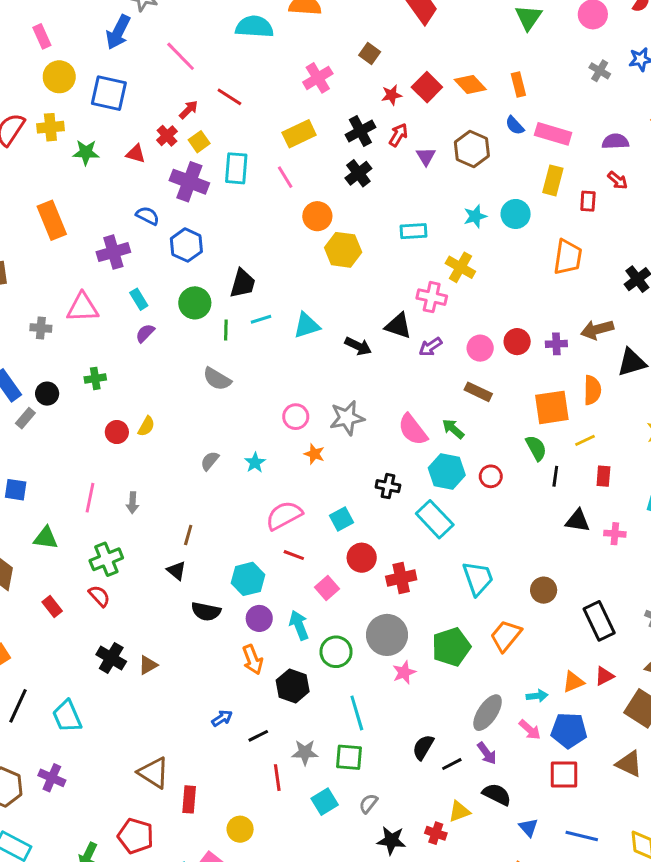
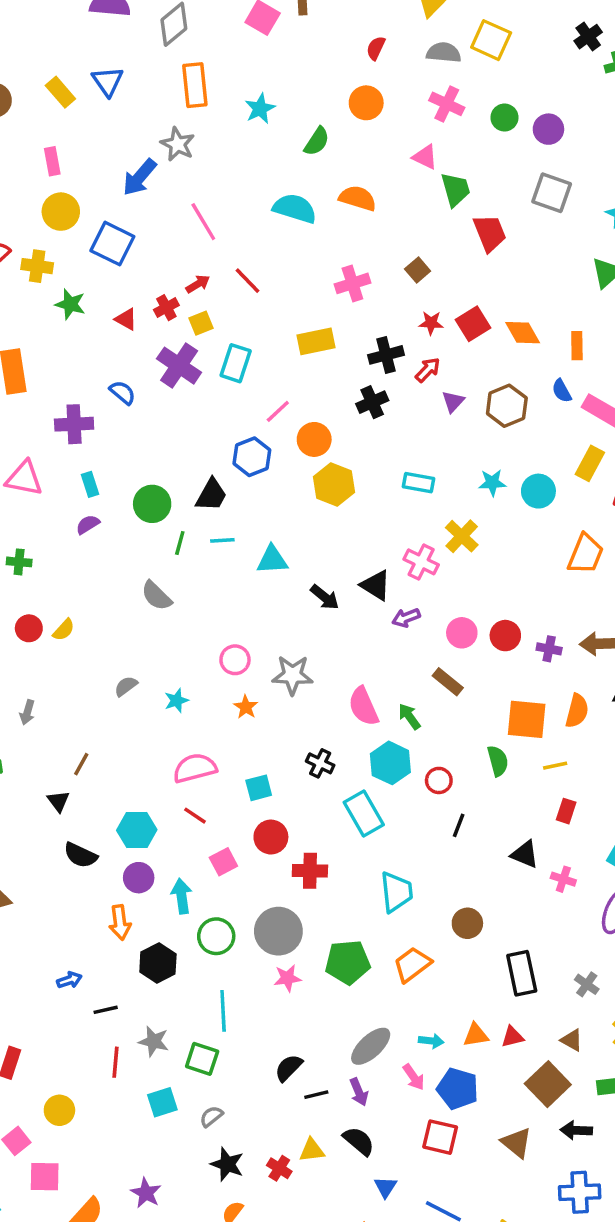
pink line: (285, 177) -> (278, 411), moved, turned 65
blue hexagon: (186, 245) -> (252, 457), moved
black line: (555, 476) -> (459, 825), moved

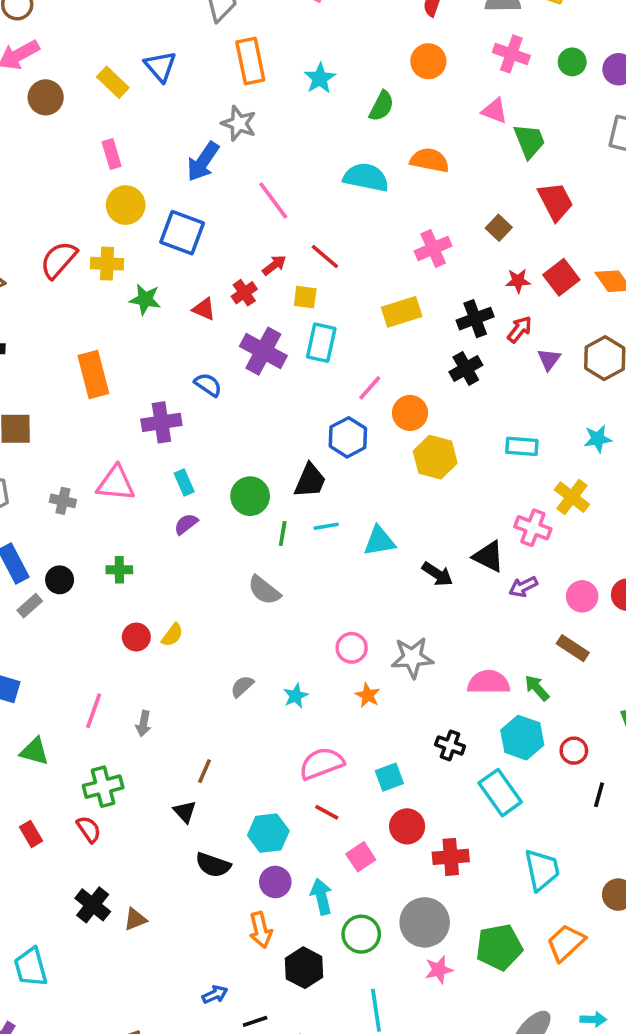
red trapezoid: (490, 233) -> (556, 201), moved
yellow square: (201, 323) -> (305, 297), moved, turned 35
pink semicircle: (363, 706) -> (489, 682), turned 120

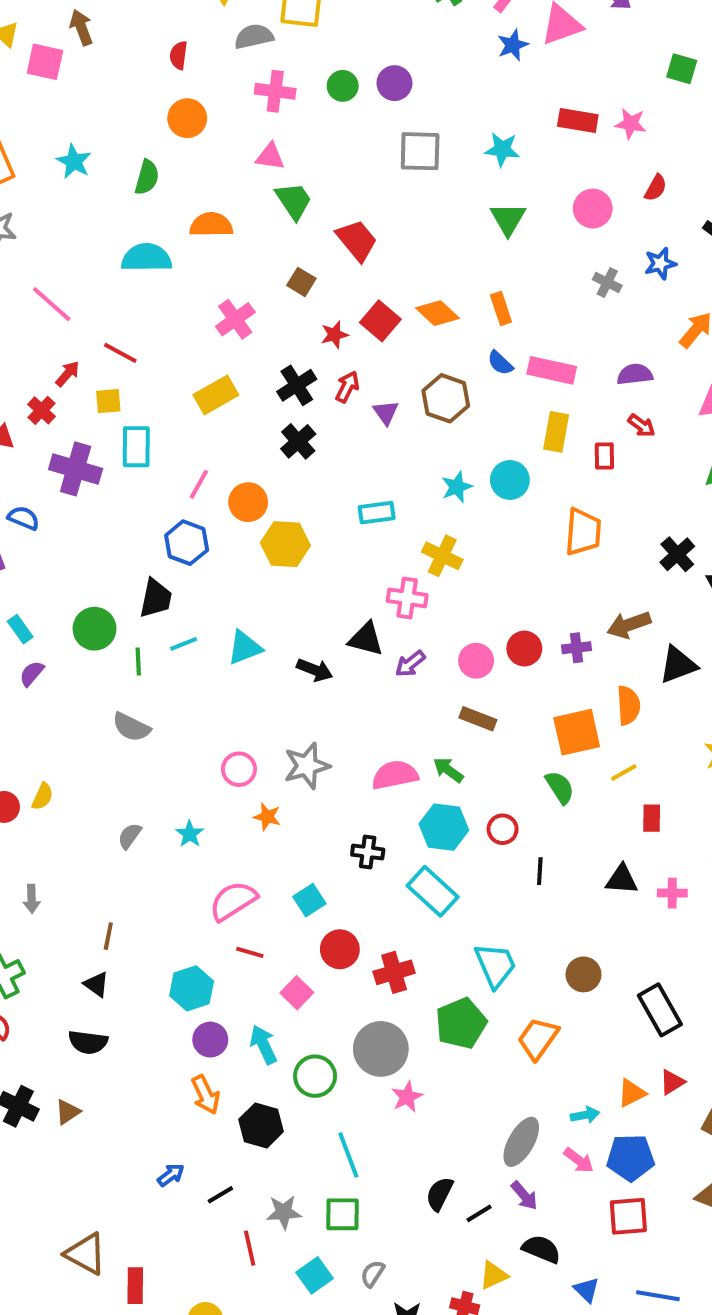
green trapezoid: (529, 141) -> (294, 201), moved
black semicircle: (213, 865) -> (88, 1042), moved
green pentagon: (499, 947) -> (461, 1023), moved

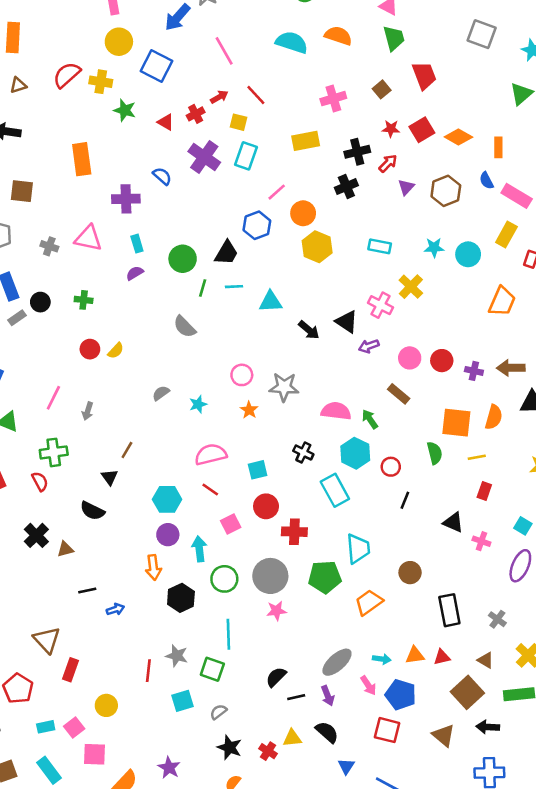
orange diamond: (437, 313) -> (458, 137), turned -32
black line: (220, 1195) -> (87, 591), moved

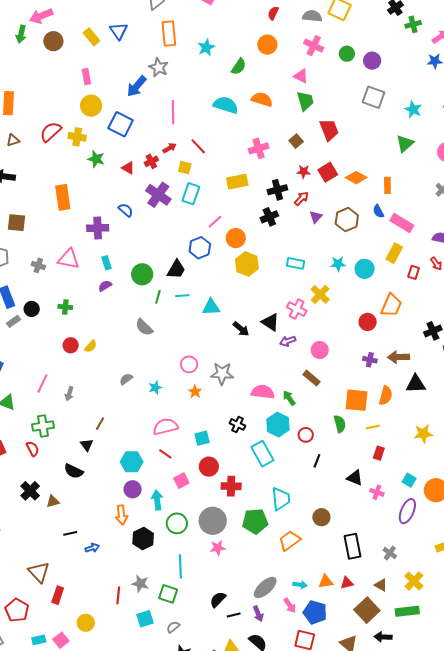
pink line: (224, 51) -> (173, 112), turned 30
red circle: (442, 361) -> (368, 322), moved

